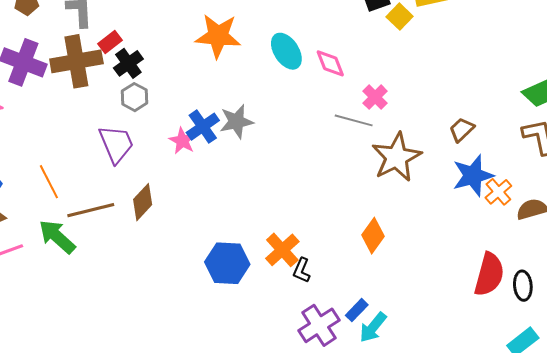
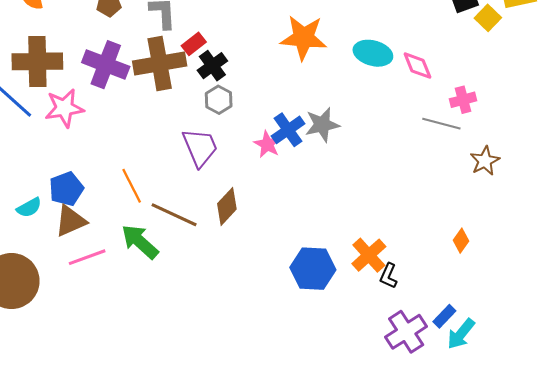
cyan ellipse: (286, 51) -> (373, 53), turned -42
pink cross: (375, 97) -> (463, 100), turned 30
brown star: (396, 157) -> (485, 161), size x0.6
brown line: (91, 210) -> (174, 215), turned 39
orange diamond: (373, 236) -> (461, 241), size x0.7

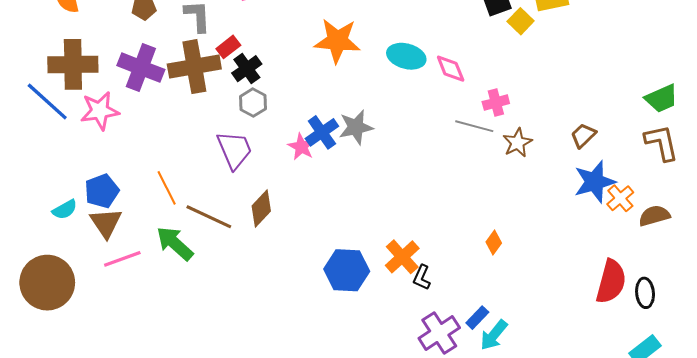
brown star: (485, 161) -> (517, 143), moved
brown triangle: (71, 221) -> (106, 223), turned -40

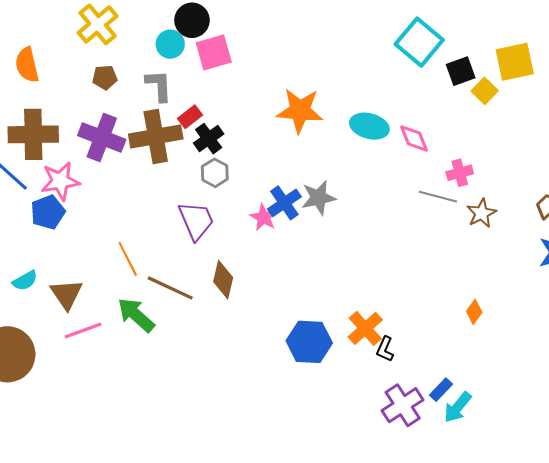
blue pentagon: (102, 191) -> (48, 212), moved
brown diamond: (261, 208) -> (223, 280), turned -30
orange diamond: (494, 242) -> (474, 312), moved

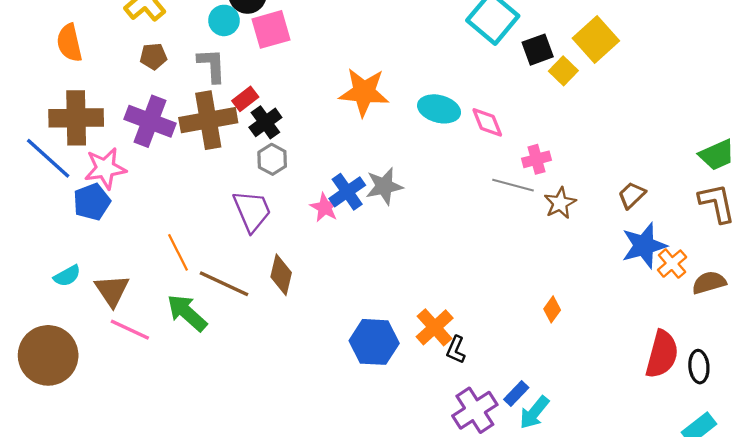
yellow square: (515, 62) -> (596, 39), turned -30
pink line: (83, 330) -> (130, 330), turned 45

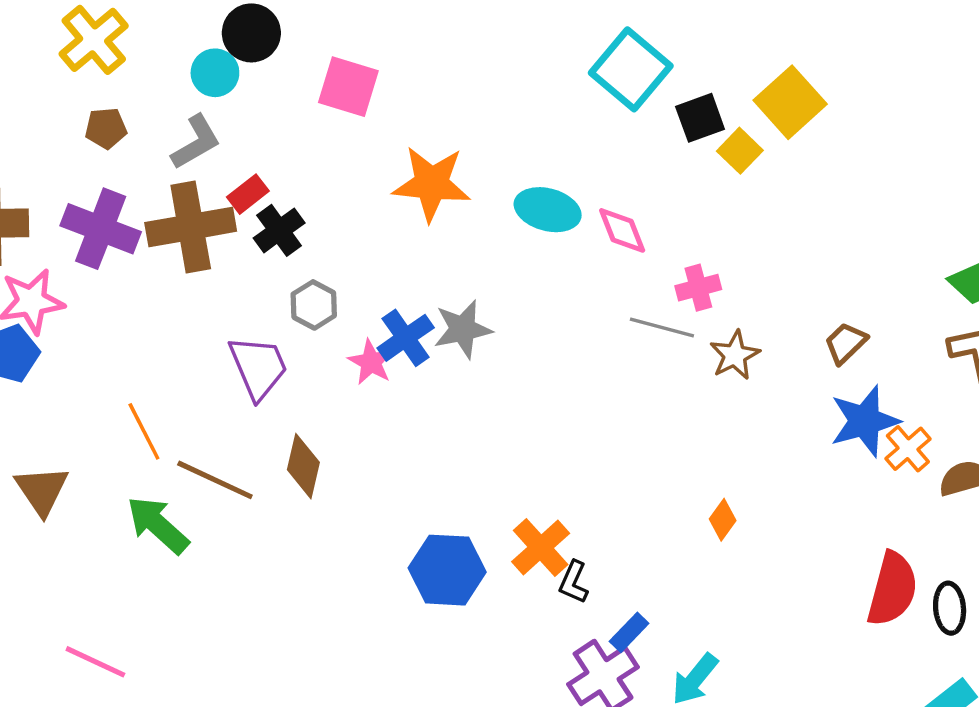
pink square: (271, 29) -> (348, 87), moved, turned 33
gray L-shape: (212, 65) -> (196, 142), turned 63
gray hexagon: (272, 159) -> (314, 305), moved
pink line: (130, 330) -> (95, 662), moved
blue rectangle: (516, 393) -> (629, 632), moved

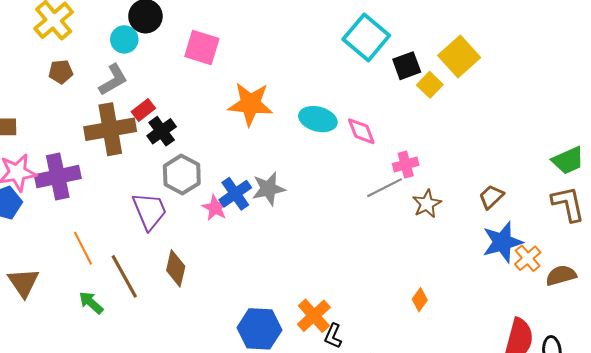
purple cross: (101, 229) -> (58, 177), moved, turned -33
gray hexagon: (314, 305) -> (182, 175), size x1.4
gray line: (662, 327) -> (384, 188), turned -42
brown line: (215, 480) -> (124, 276), turned 36
green arrow: (158, 525) -> (91, 303), size x0.7

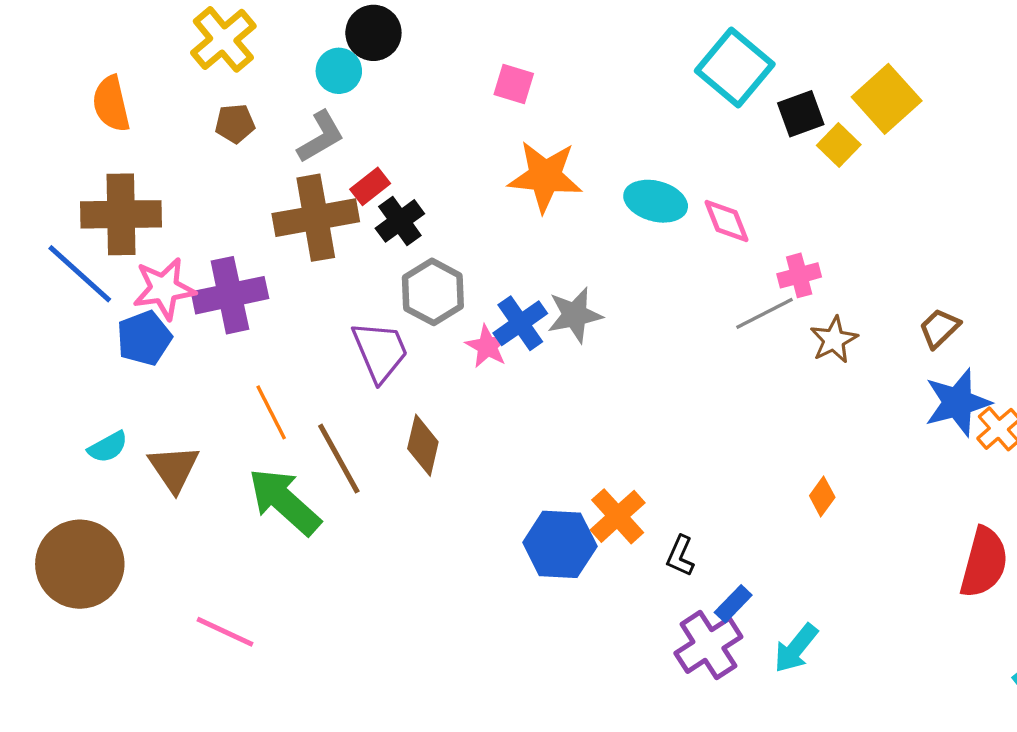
pink square: (202, 47) -> (514, 84), moved, size x0.7
green arrow: (91, 303) -> (284, 501), size x1.8
orange cross: (314, 316) -> (618, 516), moved

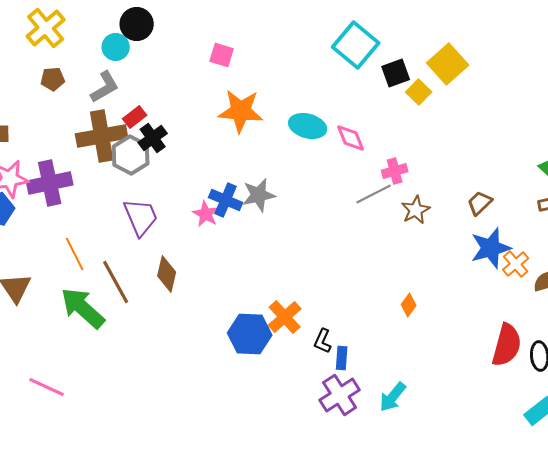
gray hexagon: (433, 292) -> (131, 155), moved
blue cross: (520, 323) -> (226, 200), turned -32
blue rectangle: (733, 604) -> (342, 358), moved, turned -40

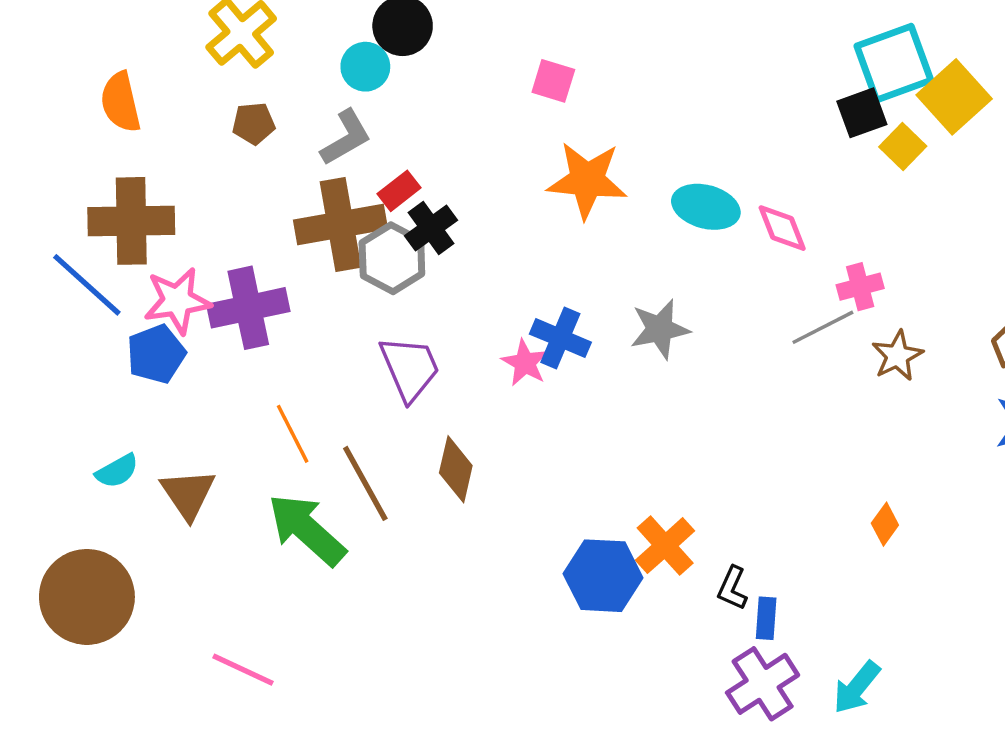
cyan square: (356, 45) -> (894, 63), moved, turned 30
gray star: (259, 195) -> (660, 329), moved

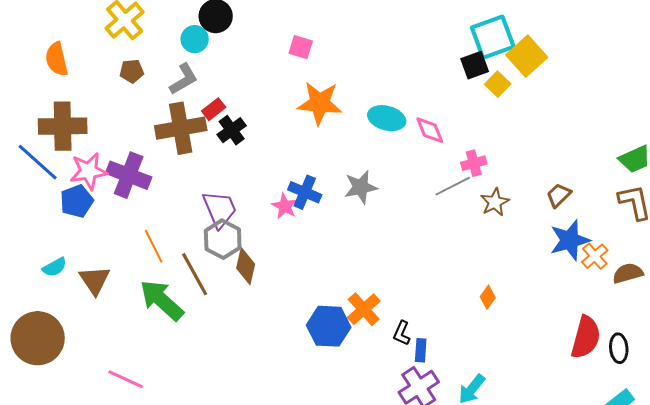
gray hexagon: (392, 258) -> (223, 239), moved
purple cross: (248, 308) -> (129, 175), turned 33

